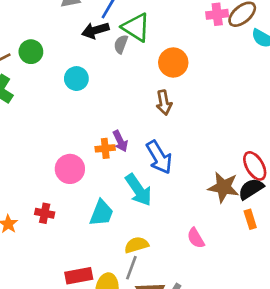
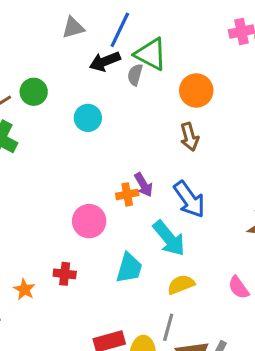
yellow semicircle: (136, 245) -> (181, 285), moved

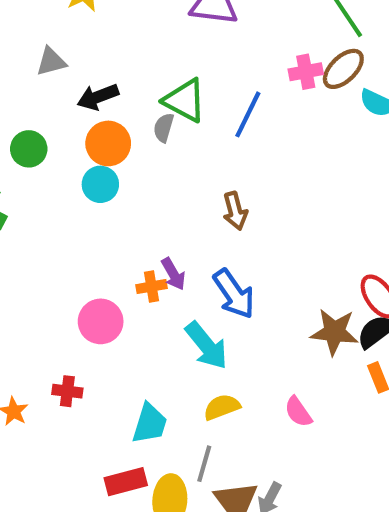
gray triangle: (73, 28) -> (51, 62), moved
blue line: (120, 30) -> (248, 114), moved
black arrow: (105, 61) -> (98, 97), moved
orange circle: (196, 90) -> (108, 143), moved
cyan trapezoid: (129, 268) -> (150, 423), moved

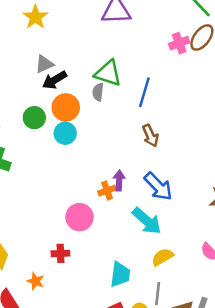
gray triangle: (51, 62) -> (44, 64), moved
blue line: (248, 114) -> (144, 92), moved
green circle: (29, 149) -> (34, 118), moved
purple arrow: (173, 274) -> (119, 181), turned -138
red cross: (67, 391) -> (60, 253), moved

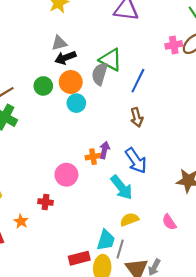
gray semicircle: (98, 92) -> (100, 74), size x1.5
cyan circle: (65, 133) -> (76, 103), moved
cyan trapezoid: (120, 274) -> (106, 240), moved

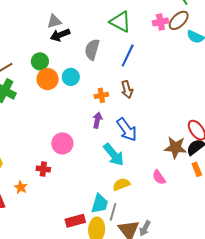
green triangle: (111, 60) -> (120, 22), moved
orange circle: (71, 82) -> (48, 79), moved
orange cross: (93, 157) -> (101, 95), moved
pink semicircle: (169, 222) -> (159, 177), moved

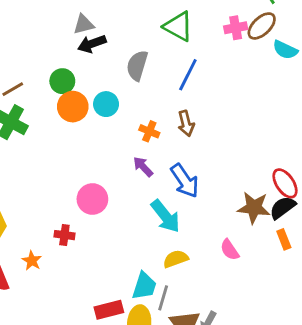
orange cross: (101, 95) -> (149, 131), turned 32
purple arrow: (97, 120) -> (143, 167), turned -56

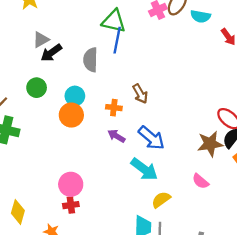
blue line: (188, 75) -> (117, 40), moved
orange circle: (73, 107) -> (71, 115), moved
pink circle: (92, 199) -> (71, 184), moved

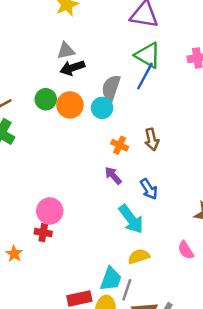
cyan circle: (75, 96) -> (102, 108), moved
orange circle: (71, 115) -> (70, 105), moved
blue arrow: (151, 138) -> (149, 189), size x0.7

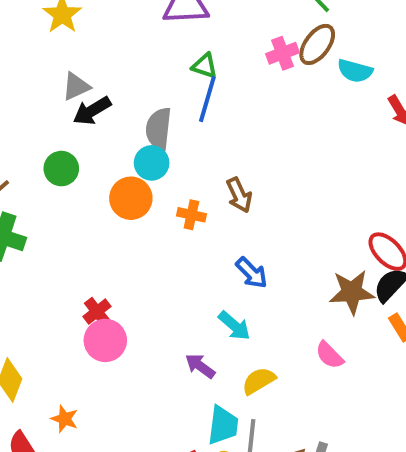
green triangle: (148, 55) -> (205, 66), size x0.6
orange circle: (70, 105) -> (131, 198), moved
purple arrow: (113, 176) -> (200, 366), moved
cyan arrow: (131, 219) -> (234, 326), size x0.7
red cross: (43, 233) -> (97, 312), moved, turned -35

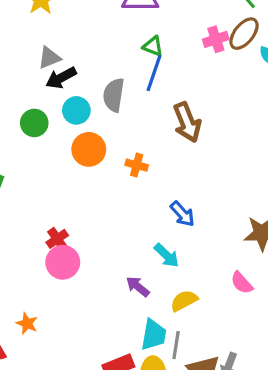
cyan circle: (152, 163) -> (76, 110), moved
brown arrow: (239, 195) -> (187, 122), moved, size x1.4

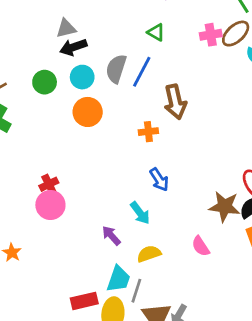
blue line: (154, 73) -> (142, 72), moved
orange cross: (137, 165) -> (148, 132), moved, turned -30

